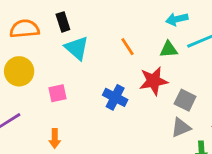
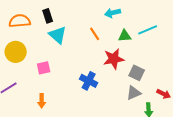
cyan arrow: (177, 19) -> (113, 13), moved
blue cross: (115, 97) -> (89, 81), moved

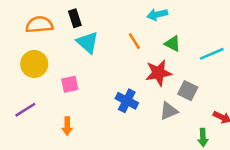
cyan line: (148, 30) -> (212, 54), moved
green triangle: (125, 36) -> (172, 44), turned 32
gray triangle: (134, 93) -> (169, 111), moved

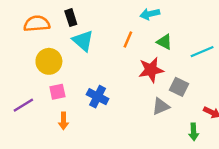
orange line: (134, 41) -> (128, 39), turned 56
yellow circle: (34, 64) -> (49, 61), moved
pink square: (70, 84) -> (57, 92), moved
blue cross: (127, 101) -> (98, 97), moved

